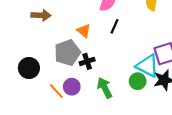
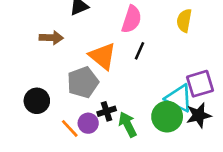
orange triangle: (84, 31) -> (103, 56), size x1.6
black cross: (87, 61) -> (107, 111), moved
green circle: (138, 81) -> (167, 117), size x1.5

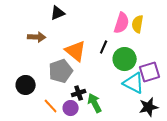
pink semicircle: (132, 19) -> (122, 23), moved
black star: (199, 115) -> (149, 107), moved
green circle: (167, 117) -> (125, 59), moved
purple circle: (88, 123) -> (71, 108), moved

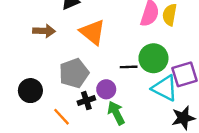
black line: (104, 47) -> (129, 67), moved, turned 64
orange triangle: (76, 51) -> (93, 32), moved
black cross: (79, 93) -> (86, 101), moved
purple circle: (71, 108) -> (106, 89), moved

